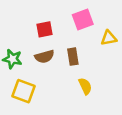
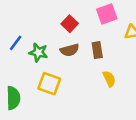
red square: (44, 29) -> (70, 24), turned -35

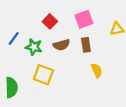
pink square: (107, 14) -> (84, 19), moved
red square: (70, 24) -> (50, 21), moved

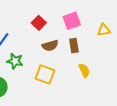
green star: (34, 47) -> (15, 61), moved
yellow square: (43, 75) -> (45, 75), moved

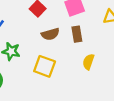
yellow semicircle: (84, 70) -> (88, 62), turned -136

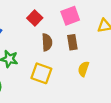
brown semicircle: (50, 34) -> (47, 42), turned -77

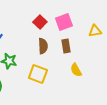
red square: (35, 18) -> (40, 22), moved
yellow semicircle: (83, 69) -> (76, 70), turned -48

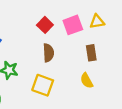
yellow triangle: (95, 31) -> (97, 21), moved
brown rectangle: (66, 46) -> (91, 53), moved

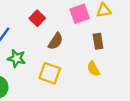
red square: (45, 25) -> (37, 18), moved
brown semicircle: (48, 53) -> (56, 41), turned 36

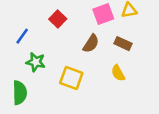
brown semicircle: (56, 41) -> (91, 44), moved
brown rectangle: (98, 41) -> (123, 44), turned -56

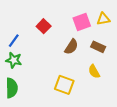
green star: (36, 62) -> (14, 60), moved
yellow square: (71, 78) -> (64, 85), moved

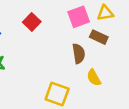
brown semicircle: (71, 47) -> (79, 54), moved, turned -42
brown rectangle: (98, 47) -> (99, 37), moved

